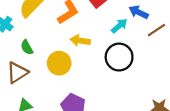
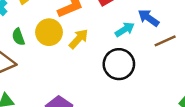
yellow arrow: (80, 41) -> (79, 39), turned 114
yellow circle: (59, 63) -> (49, 32), moved

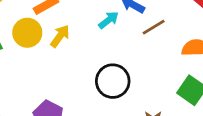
black circle: (119, 64) -> (113, 81), moved

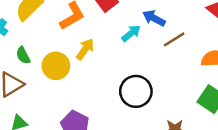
yellow circle: (27, 33) -> (56, 66), moved

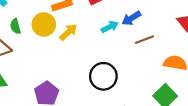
blue arrow: (154, 18) -> (131, 18), turned -72
yellow circle: (56, 66) -> (44, 24), moved

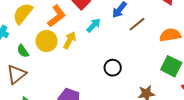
cyan arrow: (110, 27) -> (94, 25), moved
black circle: (103, 76) -> (113, 68), size x0.7

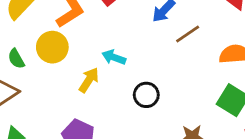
cyan arrow: (94, 25) -> (114, 57), moved, turned -119
yellow arrow: (70, 40) -> (89, 80), moved

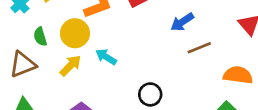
cyan arrow: (114, 57) -> (106, 57), moved
yellow arrow: (89, 80) -> (70, 66), moved

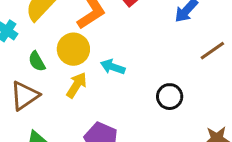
brown line: (199, 48) -> (212, 51), moved

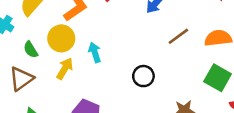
cyan arrow: (113, 67) -> (95, 52), turned 54

